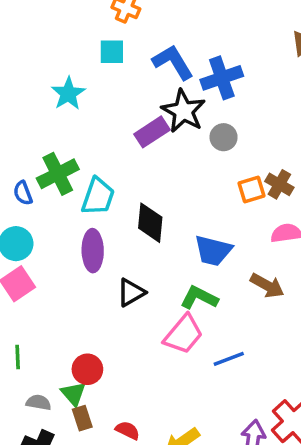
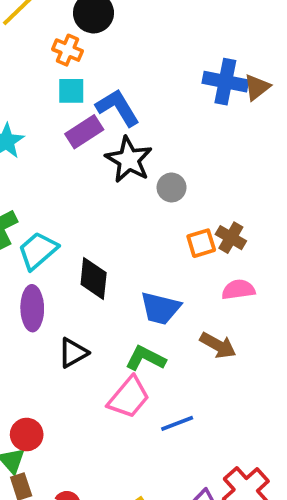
cyan square: (112, 52) -> (71, 91), moved
blue cross: (222, 78) -> (225, 82), moved, turned 30
purple rectangle: (152, 132) -> (84, 132), moved
cyan trapezoid: (98, 197) -> (38, 251), turned -150

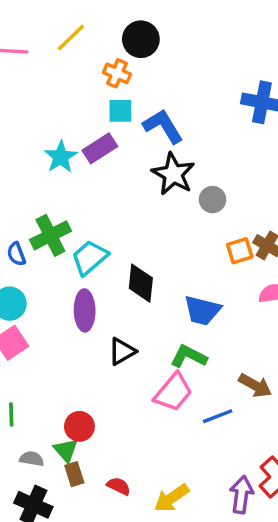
purple rectangle: (84, 132) -> (100, 148), moved
brown arrow: (218, 345) -> (255, 385), moved

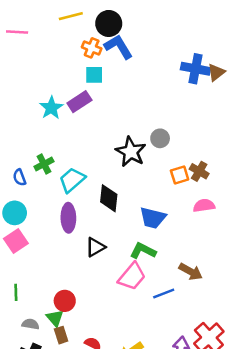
yellow line: (71, 38) -> (71, 16), moved, turned 30
blue L-shape: (163, 126) -> (118, 47), moved
black star: (173, 174) -> (131, 152), moved
green cross: (50, 235) -> (44, 164), size x0.7

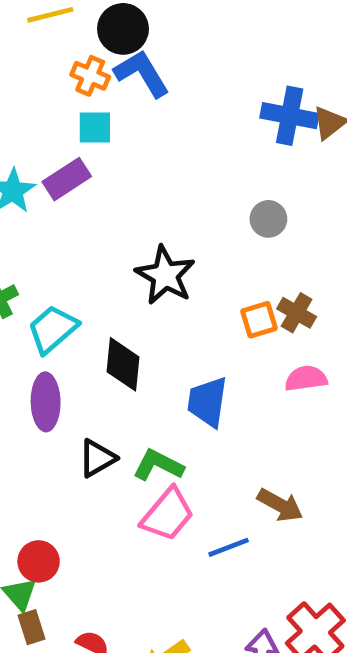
gray circle: (160, 138) -> (268, 219), moved
blue trapezoid: (153, 218) -> (207, 402), turned 84
green L-shape: (143, 251) -> (158, 465), moved

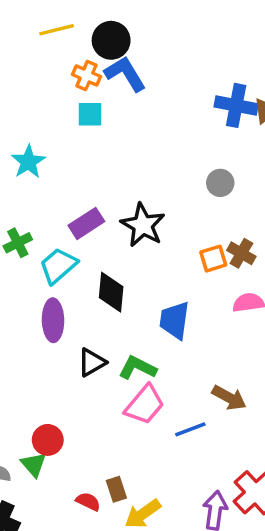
purple rectangle: (67, 179) -> (86, 223), moved
brown rectangle: (32, 627) -> (116, 489), moved

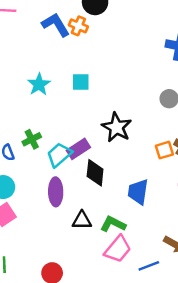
blue L-shape: (125, 74) -> (56, 25), moved
cyan square: (90, 114) -> (81, 82), moved
purple rectangle: (86, 223) -> (78, 149), moved
black triangle: (92, 362) -> (82, 220), turned 30

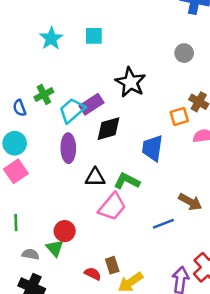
orange square: (164, 150) -> (179, 116), moved
black diamond: (95, 173) -> (109, 129), turned 68
pink trapezoid: (118, 249) -> (112, 207), moved

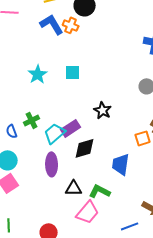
black star: (130, 82) -> (103, 110), size x0.7

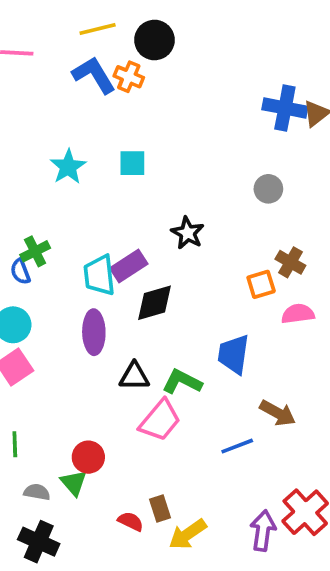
green cross: (32, 120) -> (35, 251), moved
cyan trapezoid: (55, 133) -> (99, 275), turned -55
blue trapezoid: (121, 164) -> (233, 354), moved

